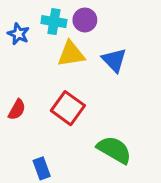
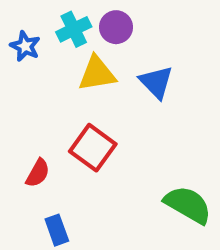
cyan cross: (54, 22) -> (74, 29), turned -35
red semicircle: (17, 110) -> (38, 173), moved
green semicircle: (114, 150) -> (188, 205), moved

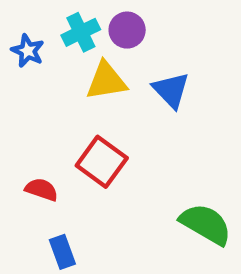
red semicircle: (38, 173) -> (42, 189), turned -100

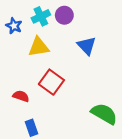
yellow triangle: (106, 81) -> (39, 47), moved

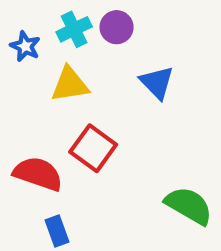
red semicircle: (21, 96) -> (38, 174), size x1.6

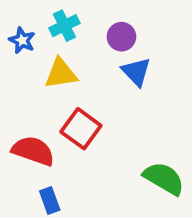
purple circle: (117, 27) -> (121, 37), moved

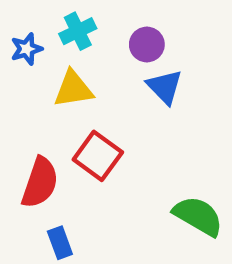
blue star: (22, 40) -> (27, 49), turned 30
red semicircle: (33, 151) -> (40, 183), turned 90

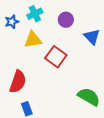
blue triangle: (165, 87) -> (92, 37), moved
red square: (98, 156) -> (56, 57), moved

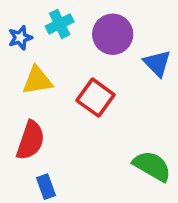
purple circle: (66, 20) -> (113, 34), size x1.5
yellow triangle: (33, 40) -> (37, 80), moved

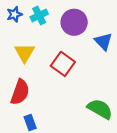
blue star: (20, 38) -> (14, 14), moved
yellow triangle: (37, 80) -> (25, 53), turned -50

